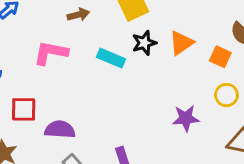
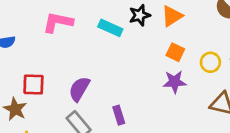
orange square: (220, 57) -> (175, 52), moved
red square: (24, 109) -> (33, 84), moved
purple semicircle: (60, 129) -> (79, 89), moved, turned -65

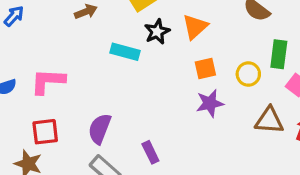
pink L-shape: (58, 22) -> (48, 81), moved
orange square: (175, 52) -> (205, 69), turned -30

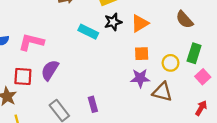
brown triangle: (269, 120) -> (162, 92), moved
purple semicircle: (100, 129) -> (50, 70), moved

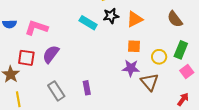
brown triangle: (162, 92) -> (150, 82), turned 30

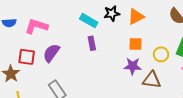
brown triangle: (150, 82) -> (152, 80), turned -42
purple rectangle: (87, 88) -> (92, 43), moved

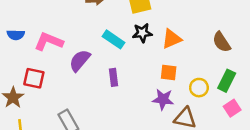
purple rectangle: (92, 43) -> (114, 77), moved
purple semicircle: (51, 53) -> (80, 60), moved

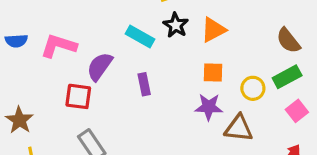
black star: (142, 33) -> (176, 25), turned -30
brown semicircle: (222, 42) -> (288, 41), moved
red square: (34, 78) -> (78, 96), moved
green rectangle: (227, 81) -> (287, 77), turned 40

